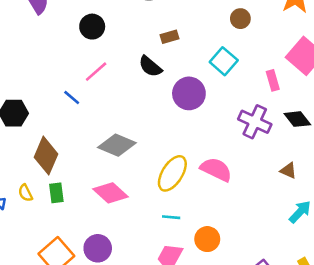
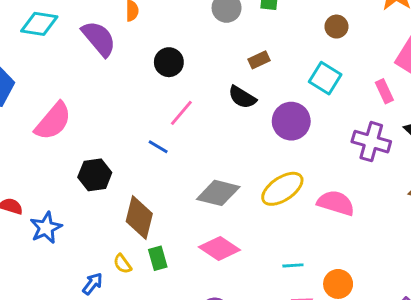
yellow ellipse: (172, 173) -> (282, 189), moved, turned 33

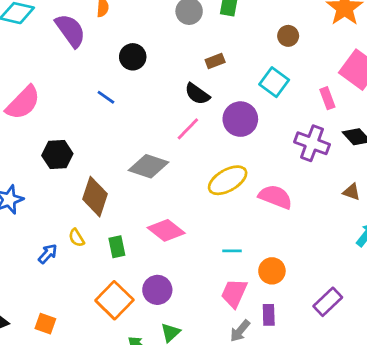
pink line: (181, 113) -> (188, 129), moved
blue line: (158, 147) -> (106, 97), moved
gray diamond: (218, 193) -> (149, 166), moved
green rectangle: (158, 258) -> (117, 247), moved

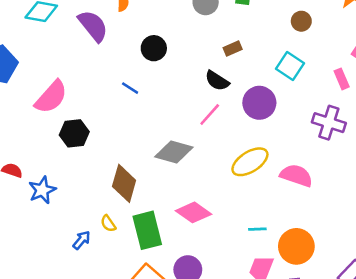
black hexagon: (57, 155) -> (74, 133), moved
green rectangle: (117, 247) -> (147, 230), size x1.8
orange circle: (272, 271) -> (296, 246), size x1.4

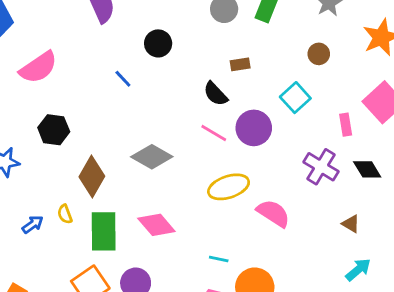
pink line: (210, 114) -> (214, 133), moved, turned 65
black hexagon: (74, 133) -> (54, 130), moved

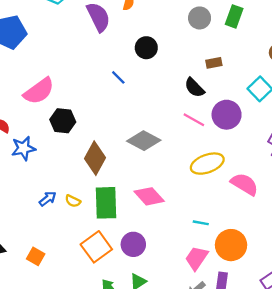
pink semicircle: (38, 67) -> (39, 91), moved
yellow semicircle: (65, 214) -> (73, 201), moved, turned -42

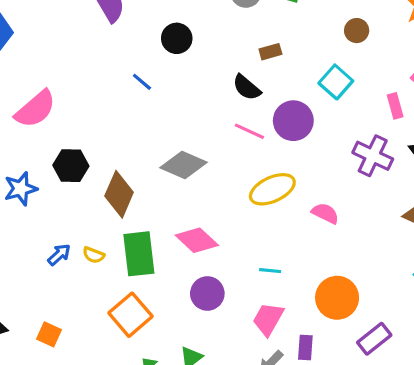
black hexagon: (63, 121) -> (71, 166), moved
pink semicircle: (245, 184) -> (325, 213), size x0.7
purple circle: (133, 244) -> (207, 293), moved
orange circle: (231, 245) -> (337, 298), moved

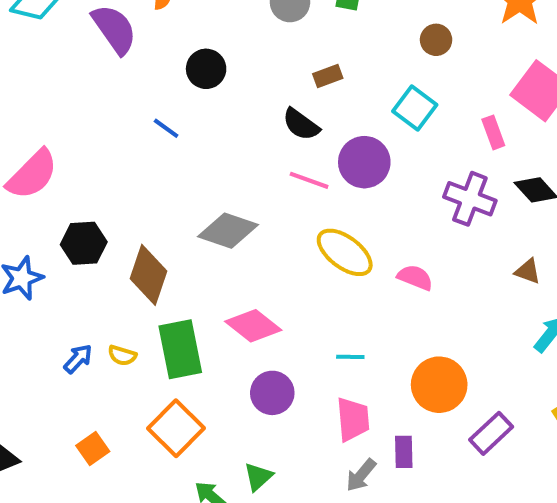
yellow ellipse: (272, 189) -> (345, 252), turned 66
pink trapezoid: (268, 319) -> (353, 419), turned 150
orange square: (49, 334) -> (93, 448), moved, turned 35

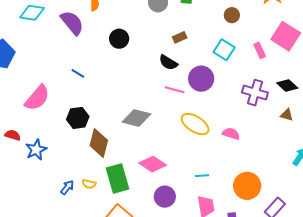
blue line: (166, 128) -> (78, 73), moved
pink rectangle: (493, 132) -> (260, 50), moved
black hexagon: (84, 243) -> (78, 118), moved
brown triangle: (528, 271) -> (287, 115), moved

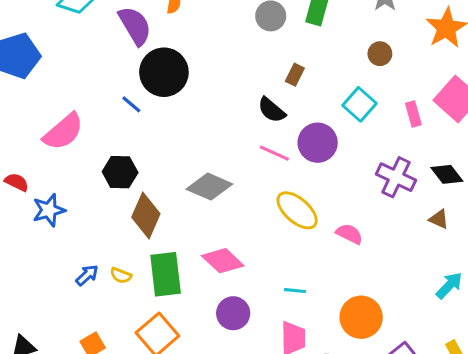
brown rectangle: (180, 37) -> (295, 75), turned -48
black circle: (119, 39) -> (164, 72), moved, size x1.6

